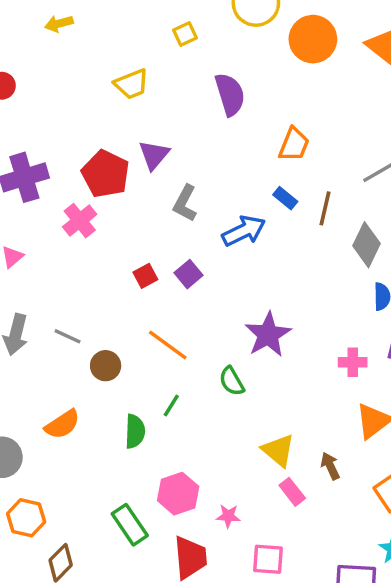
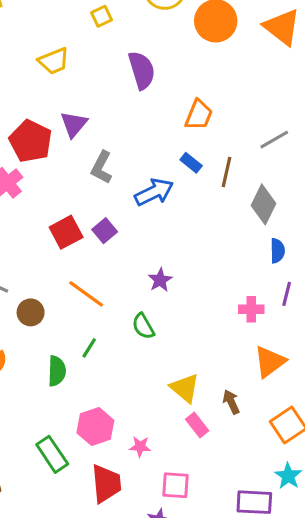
red square: (145, 276) -> (66, 232), size x1.5
purple star: (268, 335) -> (160, 280), moved, size x0.6

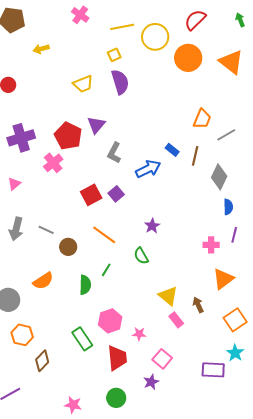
purple semicircle: (142, 70) -> (120, 82), moved
orange trapezoid: (199, 115) -> (202, 119), moved
pink square: (176, 485) -> (162, 359), turned 36

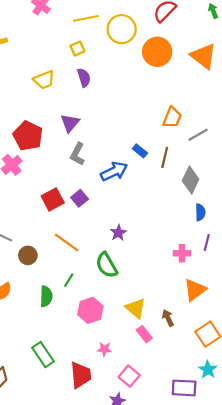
purple semicircle: (120, 82) -> (84, 78), size x0.7
purple triangle: (96, 125) -> (70, 123), moved
green semicircle: (141, 256) -> (107, 265), size x1.4
pink hexagon: (110, 321) -> (90, 310), moved

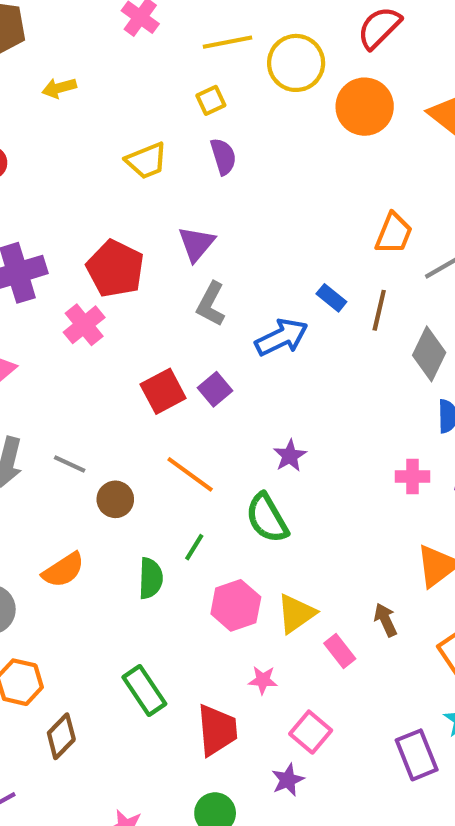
pink cross: (182, 253) -> (412, 476), moved
yellow triangle: (136, 308) -> (296, 614), moved, turned 45
purple rectangle: (184, 388) -> (417, 755), turned 65

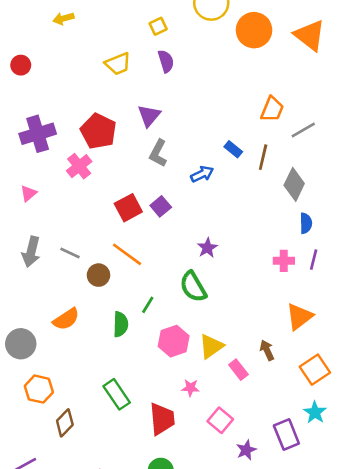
blue arrow: (282, 337) -> (202, 174), size x0.7
orange line: (190, 474) -> (127, 254), moved
purple star: (288, 780) -> (246, 450), moved

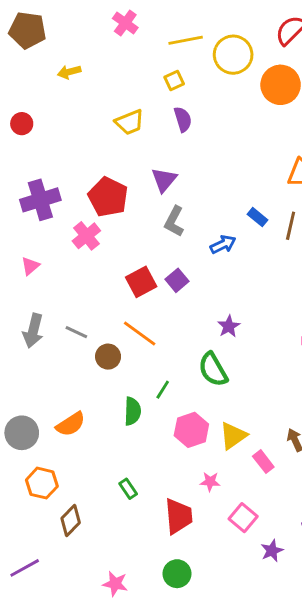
orange semicircle: (66, 319) -> (71, 424), moved
green rectangle: (117, 394) -> (128, 489), size x0.6

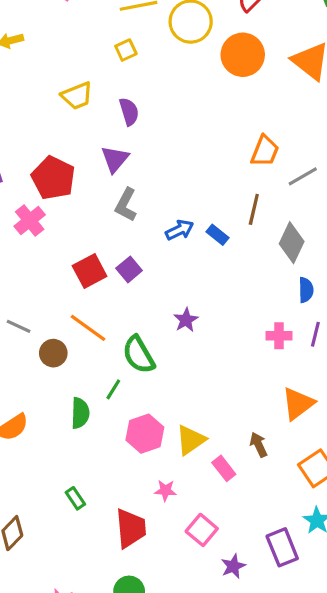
purple semicircle: (183, 119) -> (129, 112), moved
blue rectangle: (258, 217) -> (217, 235), moved
green semicircle: (213, 370) -> (139, 355), moved

